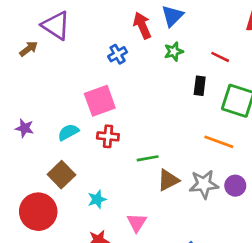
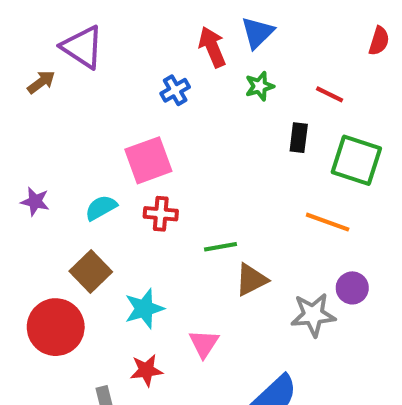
gray star: (204, 184) -> (313, 315), moved
cyan star: (97, 199) -> (144, 309), size x1.4

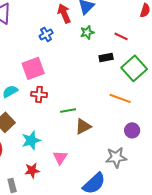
black rectangle: (299, 138) -> (106, 57), turned 72
green square: (356, 160) -> (134, 68), turned 30
gray star: (313, 315) -> (116, 157), moved

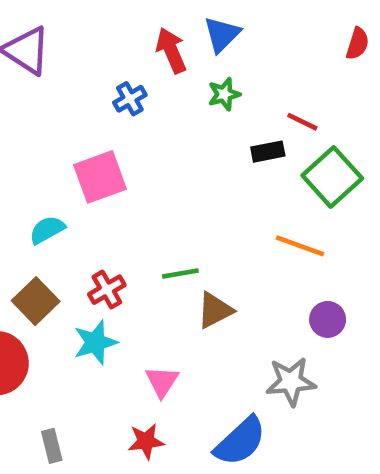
red line: (121, 36) -> (302, 122), moved
red cross: (39, 94) -> (107, 290), moved, turned -35
red star: (32, 170) -> (146, 441), moved

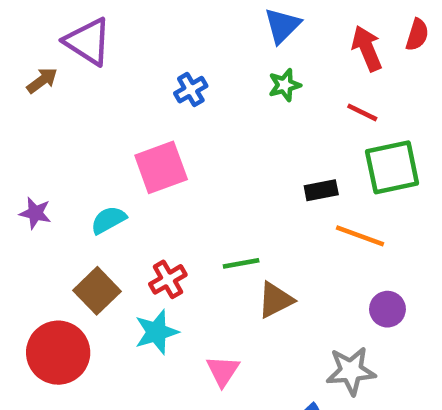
red arrow: (171, 50) -> (367, 48), moved
black rectangle: (268, 152) -> (321, 190), moved
green square: (332, 177) -> (392, 167), turned 30

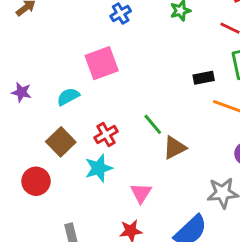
green line: (241, 263) -> (153, 124), turned 60
red circle: (58, 353) -> (36, 181), size x0.7

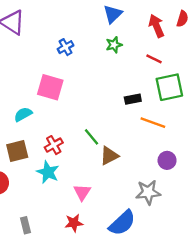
pink square: (102, 63) -> (50, 87), turned 36
brown square: (61, 142) -> (17, 151), turned 30
cyan star: (99, 168) -> (48, 172), turned -30

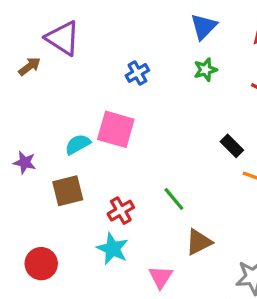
black rectangle: (133, 99) -> (232, 146), turned 56
cyan semicircle: (23, 114) -> (78, 144), moved
brown square: (17, 151) -> (68, 191), moved
brown triangle: (109, 156) -> (199, 242), moved

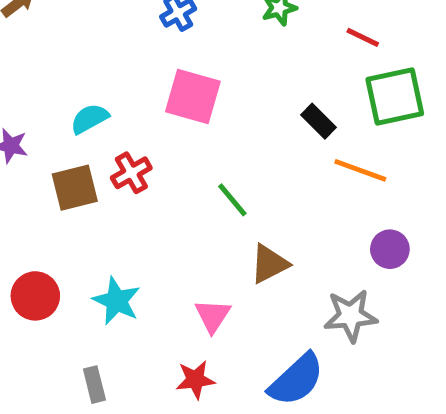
pink square: (116, 129) -> (193, 96), moved
red cross: (121, 211) -> (131, 173), moved
cyan star: (113, 249) -> (117, 301), moved

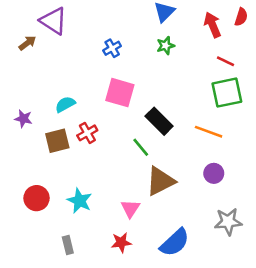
red line: (363, 37) -> (225, 61), moved
black rectangle: (318, 121) -> (159, 121), moved, size x1.5
purple circle: (390, 249) -> (214, 173), moved
brown triangle: (269, 264) -> (160, 181), size x1.4
gray star: (350, 316) -> (228, 222), moved

